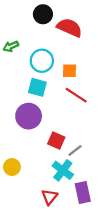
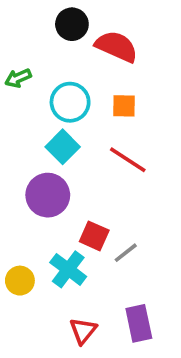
orange square: (69, 71) -> (124, 106), moved
cyan square: (37, 87) -> (63, 147), turned 30
cyan cross: (63, 170) -> (68, 269), moved

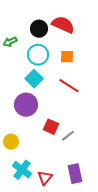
black circle: (72, 24) -> (39, 29), moved
cyan cross: (68, 269) -> (22, 170), moved
yellow circle: (20, 281) -> (11, 142), moved

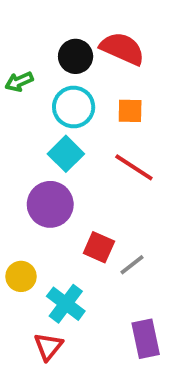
cyan cross: (22, 170) -> (66, 304), moved
red triangle: (45, 178) -> (48, 347), moved

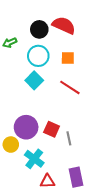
purple circle: (50, 204) -> (26, 127), moved
gray line: (132, 265) -> (69, 138), turned -64
red triangle: (48, 347) -> (47, 181), moved, turned 49

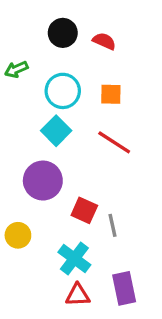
red semicircle: (64, 25) -> (104, 41), size x0.6
black circle: (39, 29) -> (63, 33), moved
purple circle: (26, 127) -> (43, 181), moved
cyan cross: (34, 159) -> (74, 258), moved

